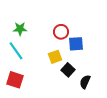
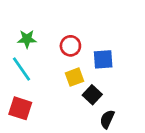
red circle: (61, 32) -> (70, 46), moved
black semicircle: (85, 82) -> (107, 119), moved

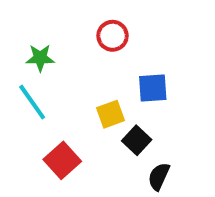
red circle: (70, 46) -> (113, 36), moved
red square: (20, 108) -> (62, 160), moved, turned 30

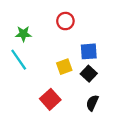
black square: (137, 140) -> (89, 74), moved
red square: (62, 160) -> (50, 99), moved

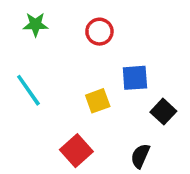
green star: (23, 34) -> (36, 24), moved
black square: (89, 74) -> (163, 112), moved

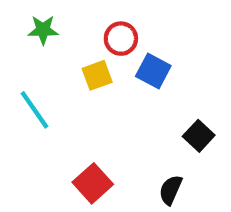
blue square: (135, 78) -> (153, 71), moved, turned 32
yellow square: (98, 101) -> (97, 75), moved

